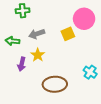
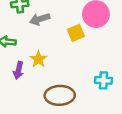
gray arrow: (37, 34) -> (40, 19), moved
cyan cross: (90, 72) -> (103, 80), turned -32

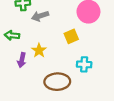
yellow square: (76, 33) -> (71, 36), moved
cyan cross: (103, 80) -> (84, 64), moved

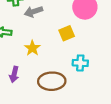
purple arrow: (22, 60) -> (14, 74), moved

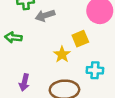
yellow star: (32, 48) -> (62, 54), moved

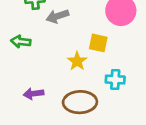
yellow square: (80, 39) -> (98, 43), turned 35
purple arrow: (24, 82) -> (33, 94), turned 70

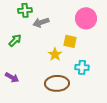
green arrow: (21, 42) -> (15, 40), turned 128
purple arrow: (33, 94) -> (12, 77), moved, turned -144

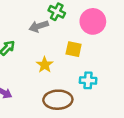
green cross: (25, 10) -> (57, 12), moved, turned 32
yellow star: (55, 54) -> (45, 65), moved

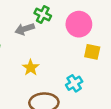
yellow square: (74, 49) -> (92, 52), moved
cyan cross: (88, 80) -> (74, 83), turned -35

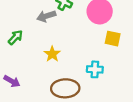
cyan cross: (74, 83) -> (95, 69), turned 35

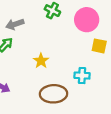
gray arrow: (46, 16) -> (15, 24), moved

